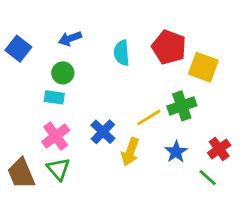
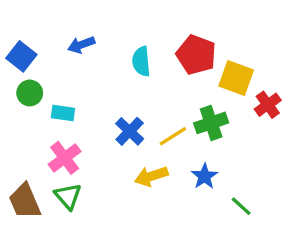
green circle: (63, 73) -> (30, 93), moved
blue cross: (103, 132) -> (130, 131), moved
red cross: (219, 149) -> (268, 105), moved
yellow arrow: (130, 152) -> (151, 176), turned 52

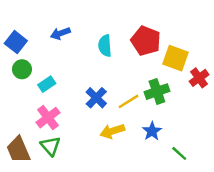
cyan rectangle: (63, 113) -> (47, 84), turned -42

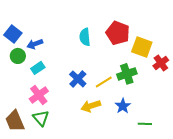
blue arrow: (60, 33) -> (35, 44), moved
green line: (179, 153) -> (145, 124), turned -40

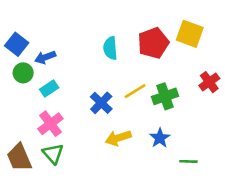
red pentagon: (118, 33) -> (153, 43), turned 30
yellow square: (142, 47) -> (190, 34), moved
yellow line: (104, 82) -> (135, 91), moved

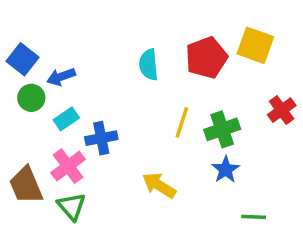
yellow line: (135, 91) -> (182, 122), turned -40
blue cross: (101, 103) -> (101, 138), moved, turned 35
yellow arrow: (118, 138) -> (159, 185), turned 50
blue star: (160, 138) -> (226, 170), moved
brown trapezoid: (19, 158) -> (26, 185), moved

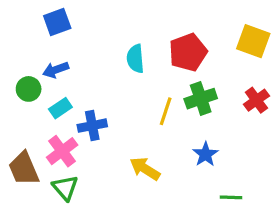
yellow square: (255, 45) -> (253, 41), moved
blue square: (23, 59) -> (57, 22), moved, turned 32
green cross: (222, 129) -> (201, 99), moved

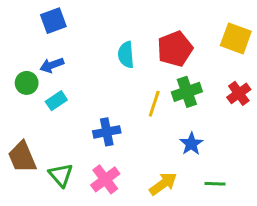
blue cross: (92, 126) -> (107, 132), moved
pink cross: (62, 151) -> (105, 179), moved
yellow arrow: (145, 169) -> (163, 184), moved, turned 112

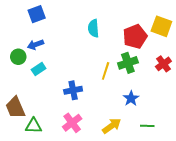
red pentagon: (175, 49) -> (135, 36), moved
cyan semicircle: (126, 55) -> (93, 28), moved
green triangle: (61, 175) -> (34, 126), moved, turned -48

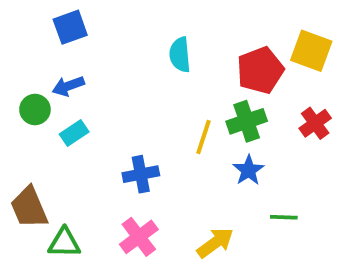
blue star: (131, 98) -> (249, 170), moved
green line: (147, 126) -> (284, 217), moved

